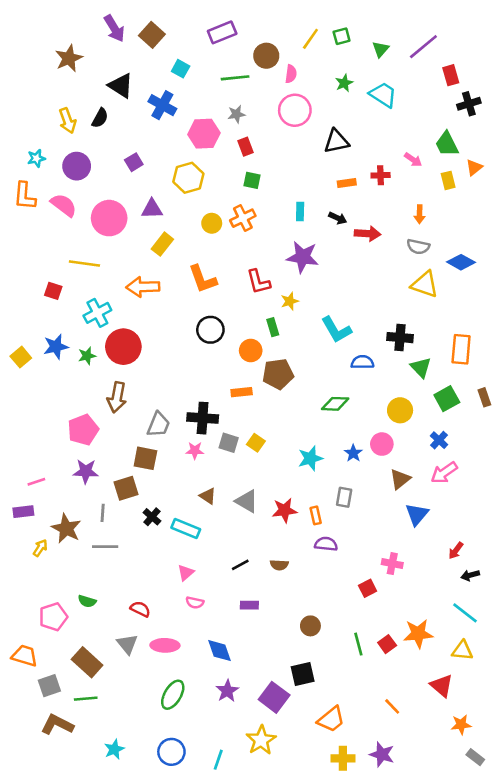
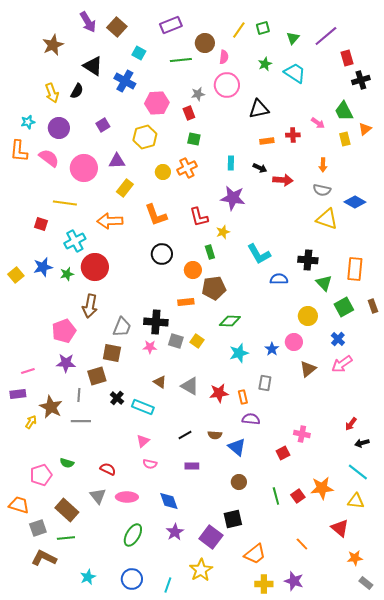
gray star: (236, 114) -> (198, 94), moved
green diamond: (335, 404) -> (230, 321), moved
blue triangle: (417, 514) -> (237, 447), moved, turned -30

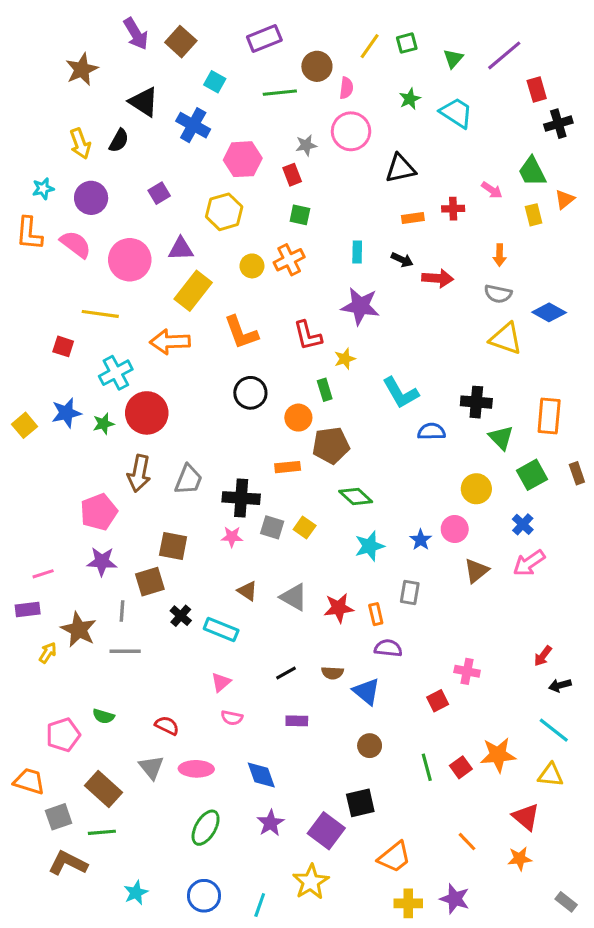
yellow rectangle: (125, 188) -> (193, 291), size x1.4
green diamond: (230, 321) -> (356, 496), turned 40
gray trapezoid: (122, 327) -> (189, 479), moved
orange star: (355, 558) -> (520, 859), moved

